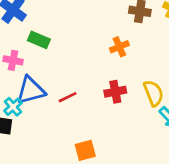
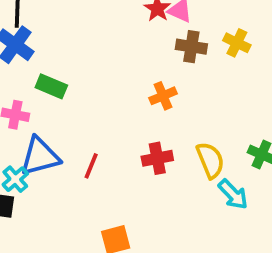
red line: (68, 97) -> (91, 166), turned -42

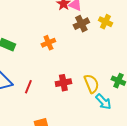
brown cross: (191, 47) -> (81, 24), turned -35
orange cross: (163, 96) -> (48, 43), moved

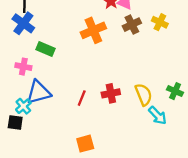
orange cross: (48, 43) -> (93, 30), moved, size x1.5
red line: (28, 87) -> (82, 98), moved

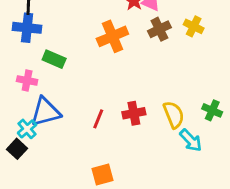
blue cross: (23, 23) -> (27, 28), turned -30
black square: (15, 123) -> (17, 149), turned 35

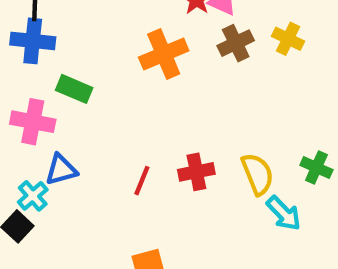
pink cross: (27, 81) -> (33, 122), size x1.4
blue triangle: (46, 112) -> (61, 170), size x0.7

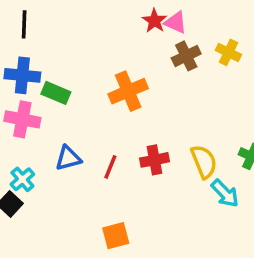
blue cross: (33, 41) -> (22, 75), moved
orange cross: (164, 54) -> (128, 91), moved
blue triangle: (61, 170) -> (68, 158), moved

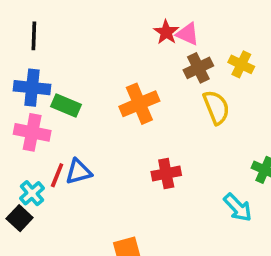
yellow semicircle: (204, 162) -> (216, 107), moved
red line: (110, 167) -> (57, 175), moved

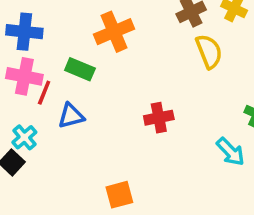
orange cross: (139, 104) -> (114, 32), moved
green rectangle: (66, 106) -> (80, 69), moved
red line: (57, 175) -> (44, 93), moved

